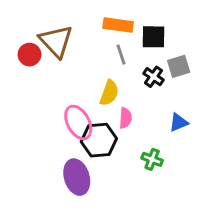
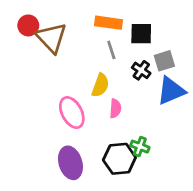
red circle: (30, 55) -> (28, 25), moved
blue triangle: (179, 122) -> (171, 91), moved, size x1.6
black hexagon: (99, 140) -> (119, 159), moved

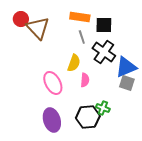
gray square: (164, 61) -> (127, 83), moved, turned 35
black cross: (141, 70) -> (104, 52), size x1.6

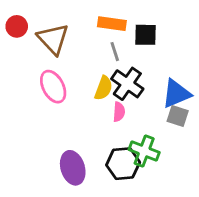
red circle: (21, 19) -> (17, 26), moved
black cross: (104, 52) -> (127, 84), moved
pink ellipse: (53, 83) -> (53, 87), moved
green cross: (103, 108) -> (144, 151), size x1.5

